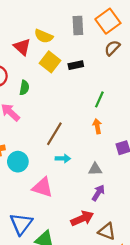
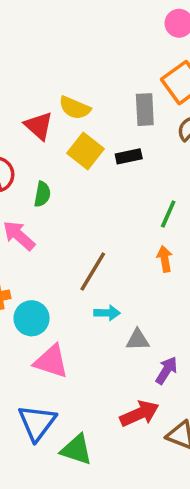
gray rectangle: (78, 25) -> (145, 110), moved
gray triangle: (95, 169) -> (138, 340), moved
pink triangle: (43, 187) -> (51, 361), moved

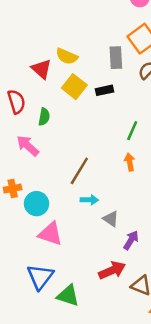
gray triangle: (138, 340) -> (111, 219), turned 36

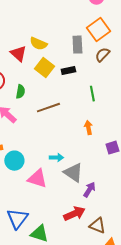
green line: (132, 131) -> (92, 94), moved, turned -35
brown line: (79, 171) -> (48, 108), moved, turned 40
gray triangle: (111, 219) -> (73, 173), size x1.5
pink triangle: (50, 234) -> (37, 179), moved

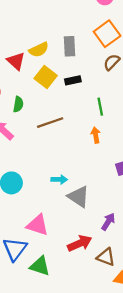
yellow semicircle: (38, 44) -> (39, 50), turned -48
gray rectangle: (77, 45) -> (69, 46), moved
orange arrow: (88, 128) -> (96, 135), moved
pink triangle: (37, 179) -> (38, 225), moved
purple arrow: (89, 190) -> (108, 222), moved

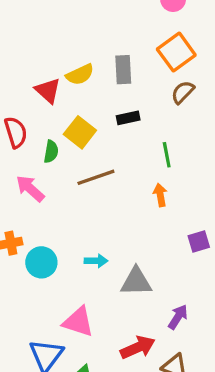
yellow square: (46, 77) -> (80, 132), moved
cyan arrow: (59, 179) -> (96, 261), moved
gray triangle: (79, 197) -> (136, 282), turned -35

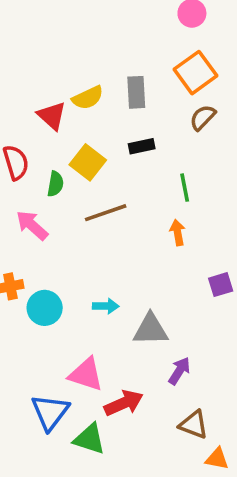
purple arrow: (178, 317) -> (179, 371), moved
red arrow: (138, 347) -> (124, 403), moved

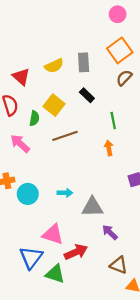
red triangle: (52, 116) -> (21, 77), moved
black rectangle: (142, 146) -> (87, 95), turned 56
purple arrow: (179, 371) -> (110, 232), turned -77

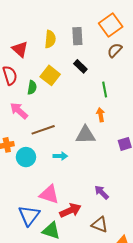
yellow semicircle: (54, 66) -> (50, 39), turned -60
brown line: (65, 136) -> (43, 130), moved
gray triangle: (92, 207) -> (85, 135), moved
brown triangle: (119, 265) -> (100, 225), moved

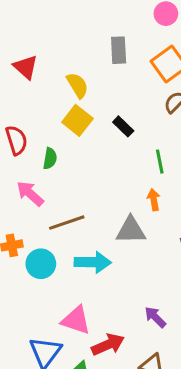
gray rectangle: (77, 36) -> (119, 50), moved
yellow semicircle: (50, 39) -> (77, 85), turned -36
red triangle: (20, 49) -> (26, 67), moved
yellow square: (50, 75) -> (77, 120), moved
cyan arrow: (60, 156) -> (93, 262), size x1.6

